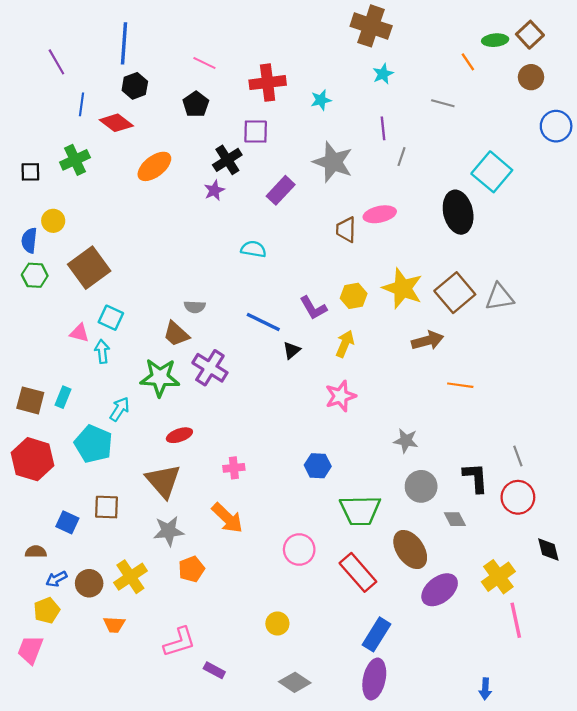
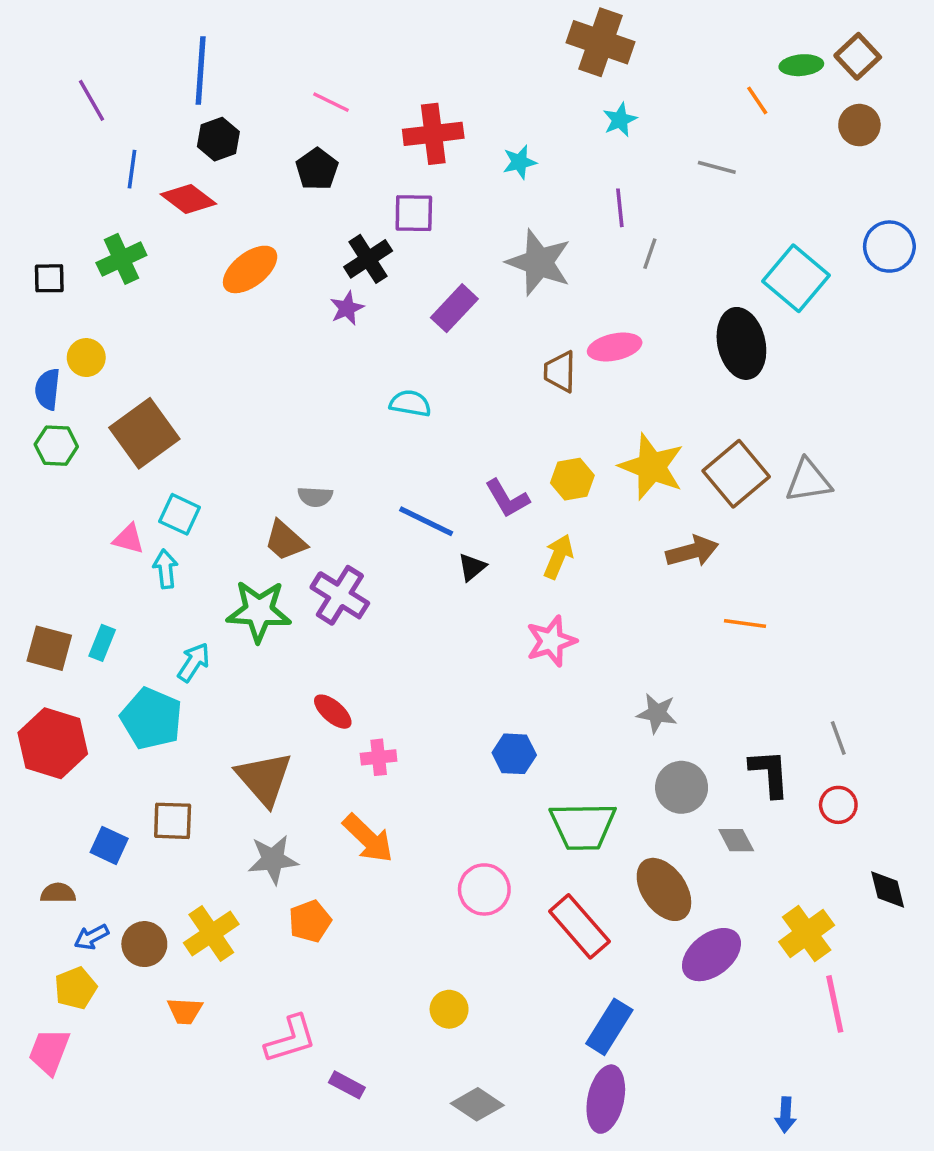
blue circle: (556, 126) -> (889, 247), moved
red ellipse: (179, 435) -> (333, 712), moved, turned 60
red circle: (518, 497) -> (838, 805), size x0.7

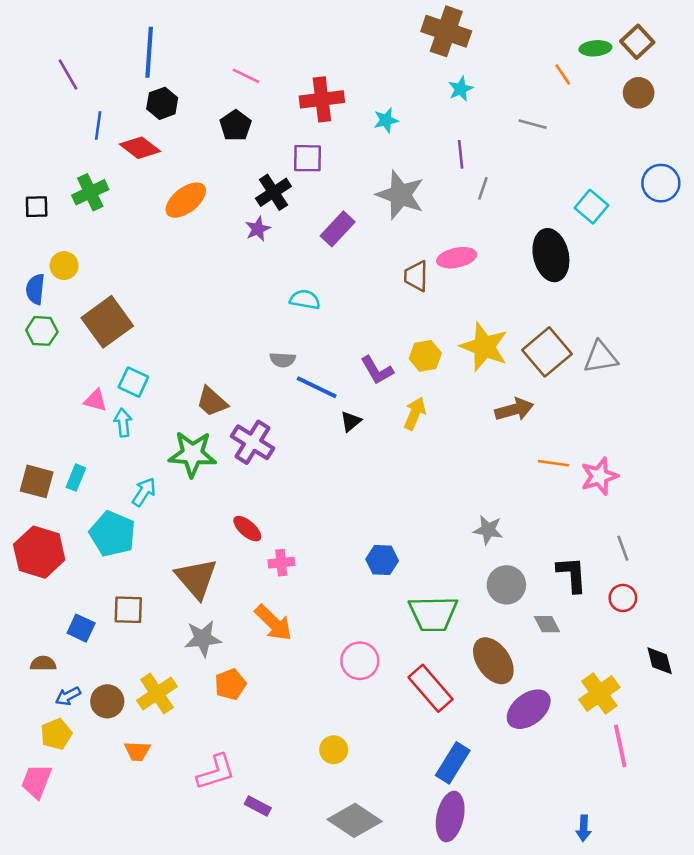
cyan square: (796, 278) -> (591, 207), size x0.7
gray semicircle: (315, 497) -> (283, 360), moved
pink star: (551, 641) -> (599, 476), moved
gray diamond: (477, 1104) -> (355, 820), size x1.4

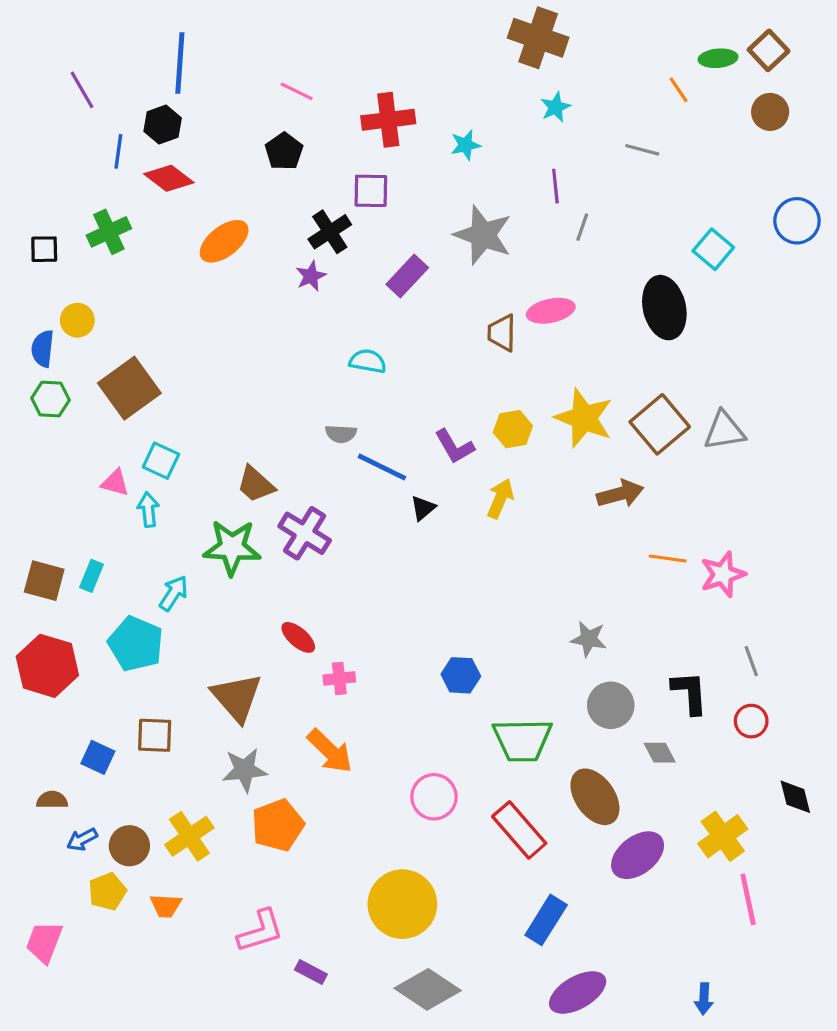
black hexagon: (162, 103) -> (163, 125), moved
orange pentagon: (230, 684) -> (278, 825), size x1.4
yellow pentagon: (56, 734) -> (107, 891), moved
yellow circle: (334, 750) -> (402, 904), size x2.0
purple ellipse: (450, 817) -> (578, 992), moved, turned 48

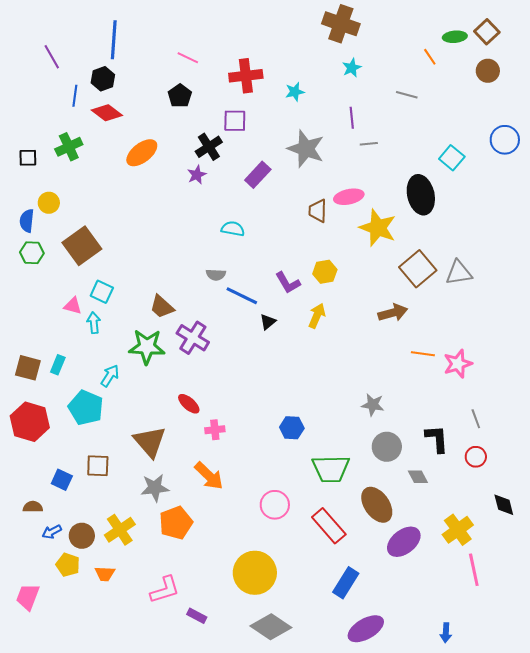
gray line: (582, 227) -> (369, 144), turned 66
yellow star: (584, 418) -> (378, 228), moved
yellow pentagon: (107, 891) -> (68, 565), turned -30

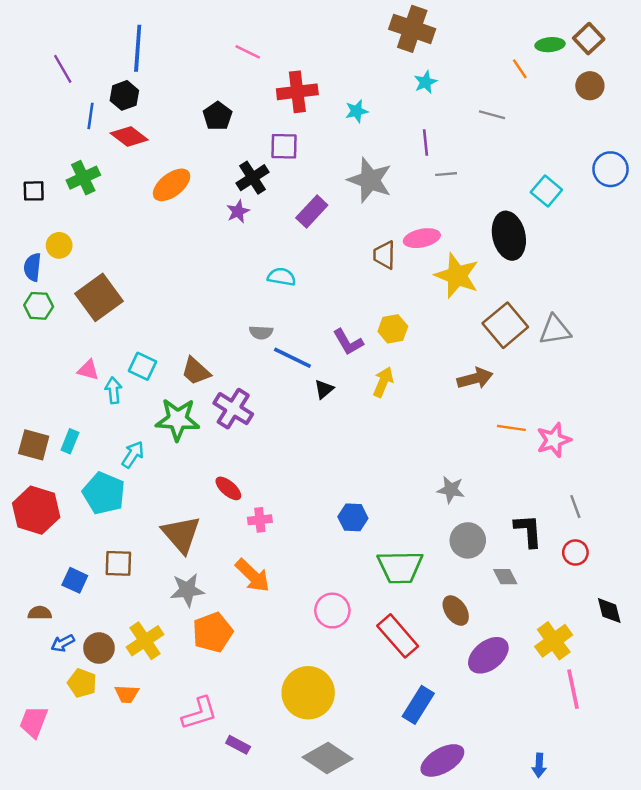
pink line: (188, 58) -> (248, 52), moved
cyan square: (102, 292) -> (143, 366), moved
brown ellipse: (377, 505) -> (456, 611), size x0.7

